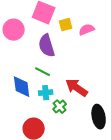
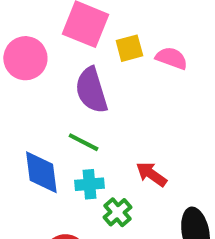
pink semicircle: (87, 30) -> (172, 58), turned 42
red arrow: (77, 88) -> (151, 174), size x0.7

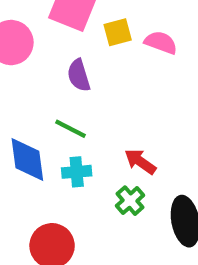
purple semicircle: (91, 90) -> (79, 75), size x0.7
green cross: (117, 212) -> (130, 201), moved

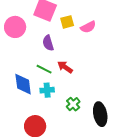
pink semicircle: (161, 43) -> (88, 27), turned 133
red arrow: (140, 162) -> (65, 67), moved

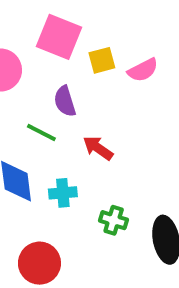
green line: (44, 69) -> (41, 132), moved
green cross: (73, 104) -> (114, 220), turned -32

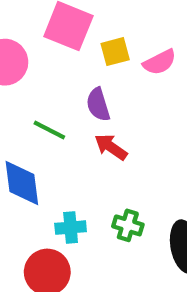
purple semicircle: (65, 101) -> (98, 105), moved
cyan cross: (63, 193) -> (71, 228), moved

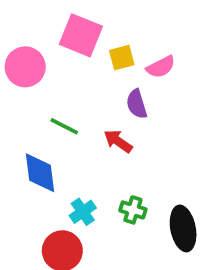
purple semicircle: (98, 105) -> (137, 104), moved
cyan cross: (71, 228) -> (83, 212), turned -30

